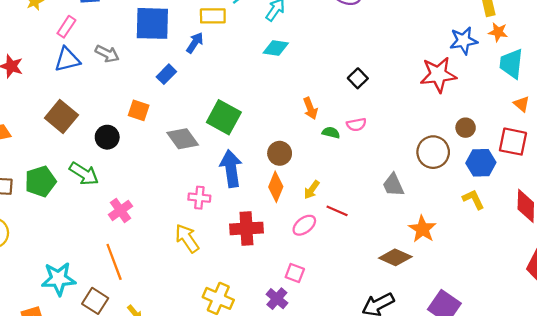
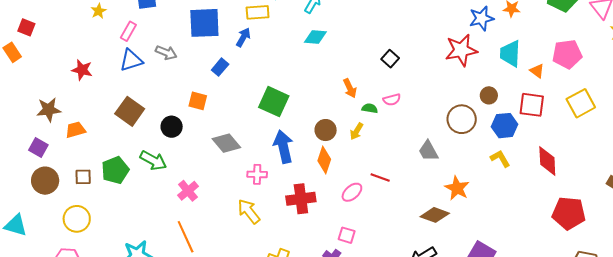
cyan trapezoid: (511, 64) -> (510, 54), moved
gray diamond: (183, 139) -> (226, 143), moved
yellow arrow: (312, 190) -> (357, 131), moved

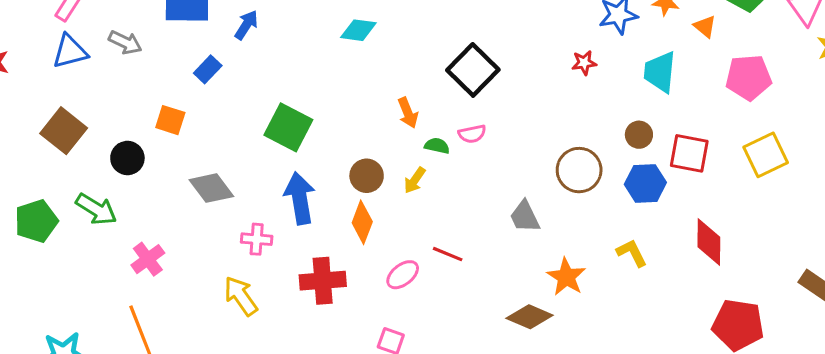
red star: (461, 50) -> (584, 63), size x0.5
black square: (390, 59) -> (473, 70), size x1.8
orange triangle: (537, 71) -> (705, 26), moved
brown circle: (489, 95) -> (639, 135), moved
yellow L-shape: (500, 159) -> (632, 253), moved

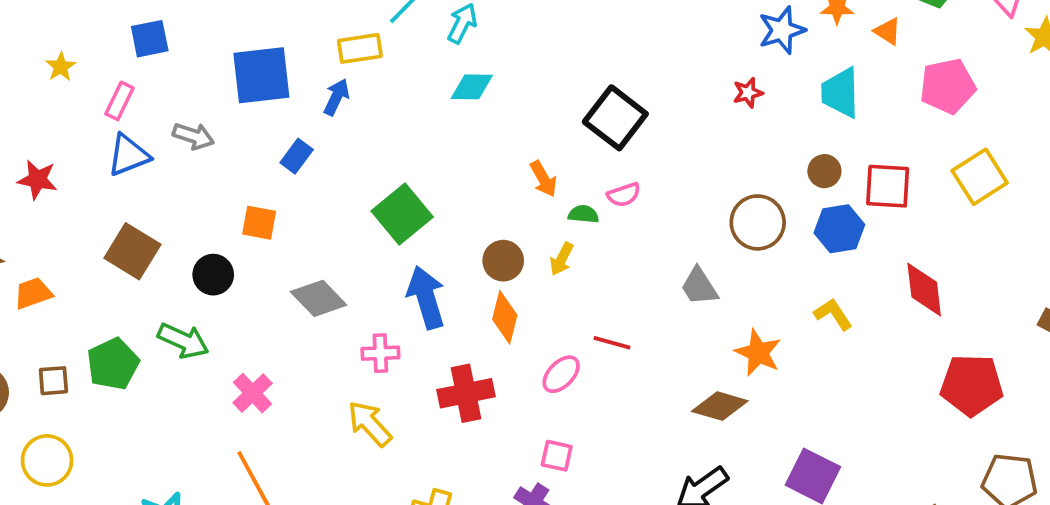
green square: (288, 127) -> (402, 214), turned 30

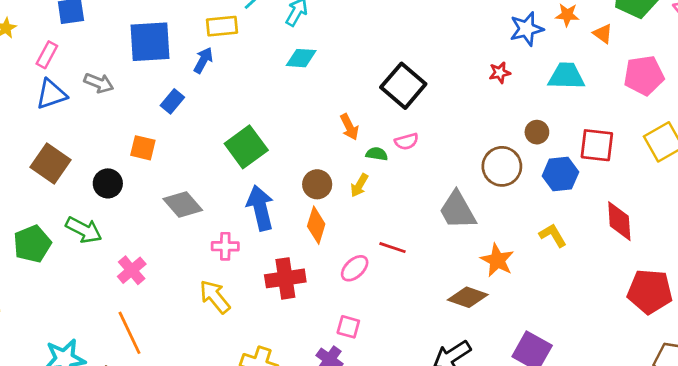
cyan trapezoid: (840, 93) -> (566, 76), turned 90
brown circle: (824, 171) -> (537, 132), moved
gray trapezoid: (699, 286) -> (457, 210), size x1.4

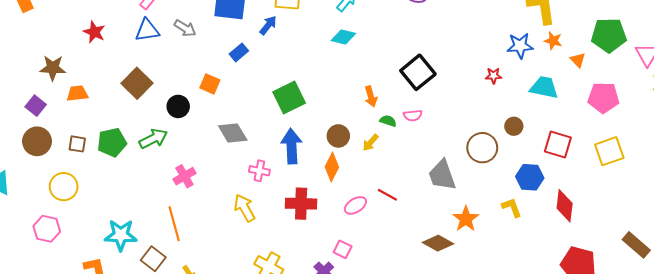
blue hexagon: (560, 174) -> (530, 177), moved
green arrow: (84, 230) -> (153, 139), turned -64

